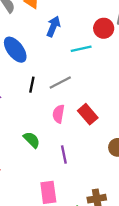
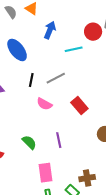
pink semicircle: (58, 114) -> (44, 104), moved, turned -70
green semicircle: (32, 140) -> (29, 142), moved

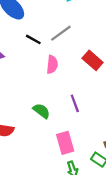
black line: (31, 80) -> (33, 39), turned -64
pink semicircle: (44, 104) -> (52, 65), turned -105

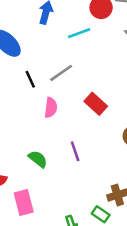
black line: (33, 39) -> (30, 79), turned 35
pink rectangle: (65, 143) -> (24, 203), moved

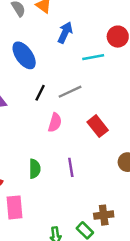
black line: (30, 79) -> (40, 93), turned 42
green semicircle: (38, 159) -> (35, 169), turned 42

